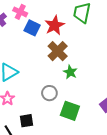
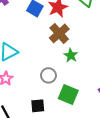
black square: (27, 121) -> (38, 106), moved

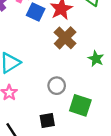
green star: (71, 55) -> (96, 59), moved

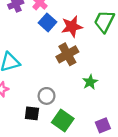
black square: (47, 121) -> (32, 113), moved

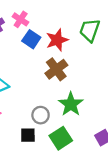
green star: (90, 82) -> (71, 104), moved, size x1.5
green square: (63, 121) -> (61, 138), turned 30

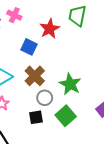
blue square: (31, 39) -> (29, 47), moved
brown cross: (56, 69) -> (35, 76), moved

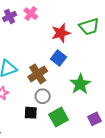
green trapezoid: (77, 16) -> (89, 27), turned -130
blue square: (29, 47) -> (59, 58), moved
green star: (70, 84) -> (80, 84), moved

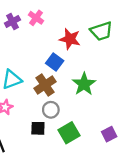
red star: (61, 33) -> (70, 39), turned 30
blue square: (59, 58) -> (55, 62), moved
green star: (80, 84) -> (84, 84), moved

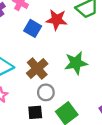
blue square: (55, 62) -> (33, 28), moved
green star: (84, 84) -> (76, 63), turned 30

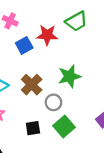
blue square: (33, 28) -> (24, 45), turned 35
gray circle: (46, 92) -> (53, 102), moved

